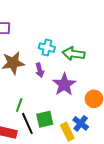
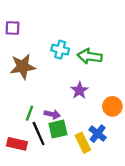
purple arrow: (40, 70) -> (52, 114), moved, turned -64
purple star: (64, 84) -> (79, 90), size x0.7

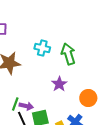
green arrow: (90, 56) -> (68, 54), turned 65
purple arrow: (52, 114) -> (26, 106), moved

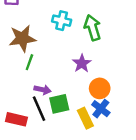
orange circle: (88, 98) -> (100, 88), moved
green line: (15, 104) -> (29, 62), moved

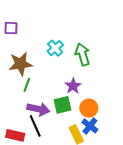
cyan cross: (62, 21) -> (55, 48), turned 35
purple arrow: (43, 90) -> (38, 109), size x1.5
green square: (59, 104) -> (63, 105), moved

